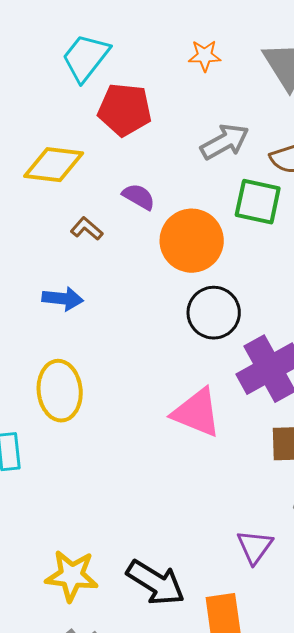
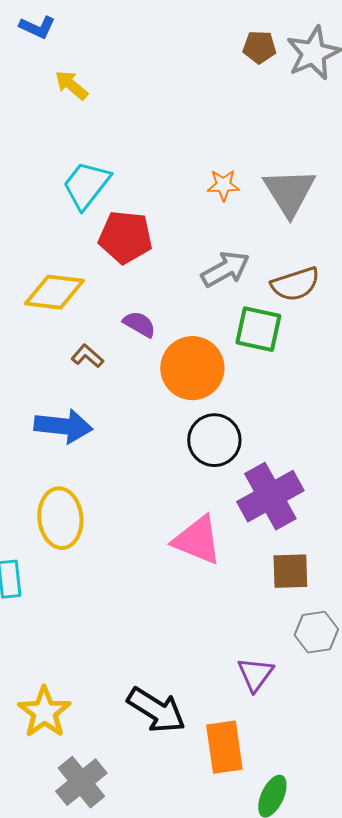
orange star: (205, 56) -> (223, 185), moved
blue arrow: (63, 299) -> (63, 426), size x1.4
yellow star: (72, 576) -> (44, 712), moved, turned 30

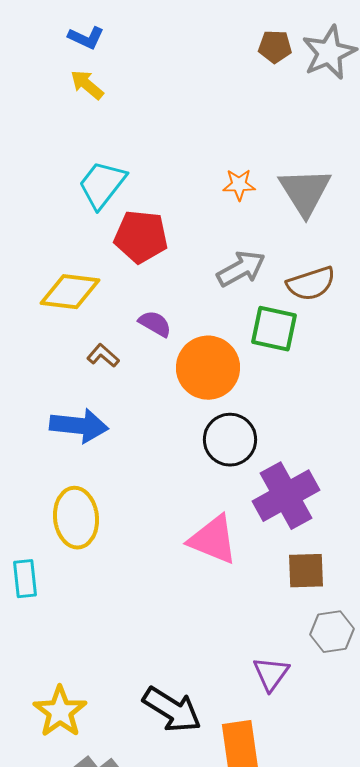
blue L-shape: (37, 27) -> (86, 38), moved

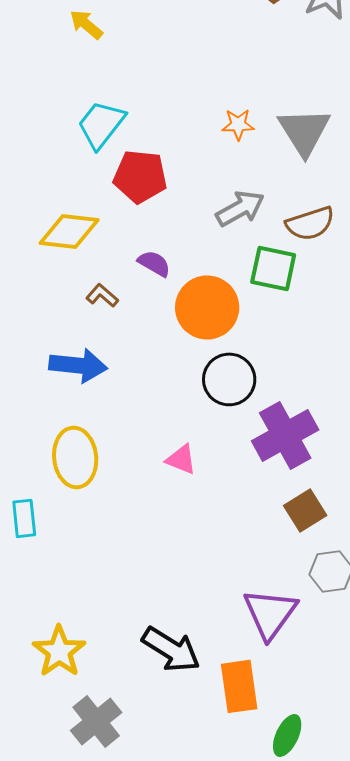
pink triangle: (213, 540) -> (181, 459), moved, size x0.6
brown square: (306, 571) -> (305, 510), turned -30
purple triangle: (271, 674) -> (270, 613), size x1.5

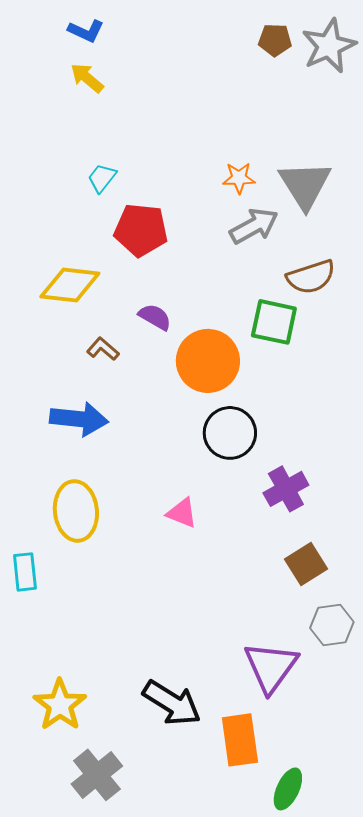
cyan trapezoid: (101, 124) -> (102, 178), size x0.6
gray arrow: (240, 208) -> (254, 226), moved
purple cross: (285, 435) -> (286, 489), size x0.7

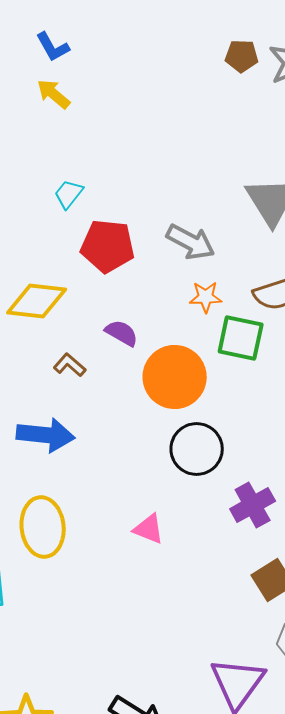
blue L-shape: (86, 31) -> (53, 47), turned 36
orange star: (239, 178) -> (206, 297), moved
gray arrow: (254, 226) -> (191, 242), moved, turned 57

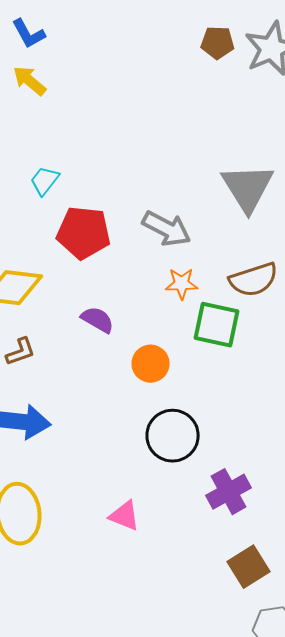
brown L-shape: (70, 365) -> (21, 352), moved, turned 120
orange circle: (175, 377) -> (151, 364), size x0.6

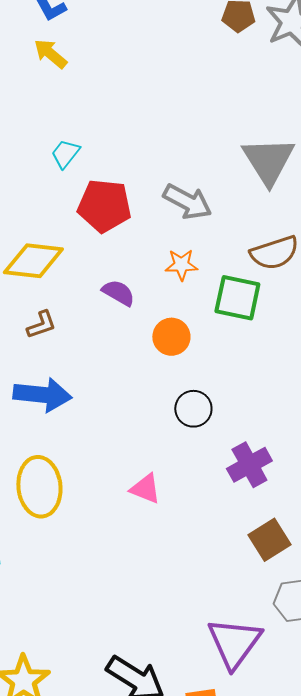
orange star: (182, 284) -> (181, 265), moved
black circle: (173, 436) -> (193, 409), size x0.7

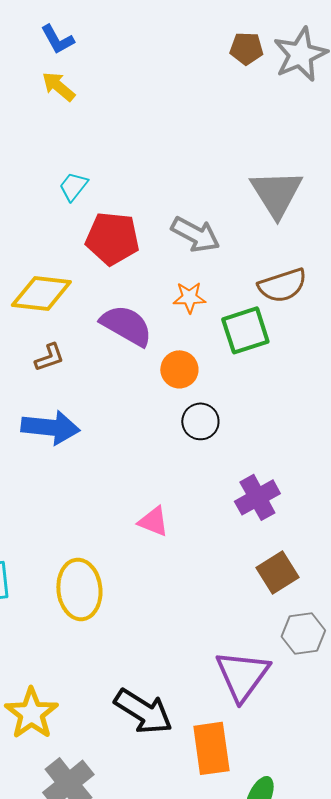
purple semicircle: (118, 293) -> (126, 325), size x1.6
green square: (237, 298) -> (245, 330), turned -30
black circle: (193, 409) -> (200, 421), moved
yellow ellipse: (39, 487) -> (79, 589), moved

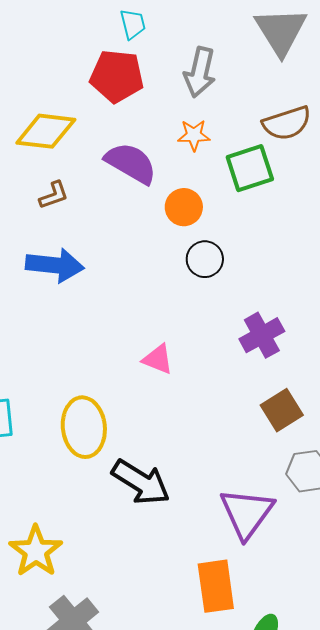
cyan trapezoid: (73, 186) -> (133, 24), moved, turned 128
gray arrow: (195, 234) -> (200, 72), turned 75
black arrow: (143, 711) -> (141, 482), moved

